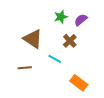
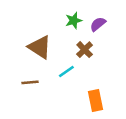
cyan line: (55, 59) -> (66, 71), turned -64
orange rectangle: (79, 83) -> (95, 101), turned 42

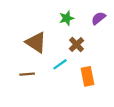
purple semicircle: (98, 24) -> (98, 18), moved
orange rectangle: (95, 101) -> (87, 76), moved

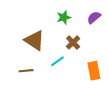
orange rectangle: (87, 76) -> (94, 71), moved

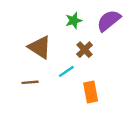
purple semicircle: (94, 17) -> (109, 21), size x1.5
orange rectangle: (94, 71) -> (91, 92), moved

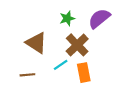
brown cross: (85, 50) -> (77, 45), size x1.5
orange rectangle: (91, 92) -> (84, 73), moved

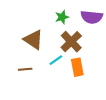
purple semicircle: (99, 18) -> (92, 17), turned -135

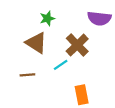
green star: (62, 17) -> (47, 18), moved
orange rectangle: (77, 67) -> (82, 95), moved

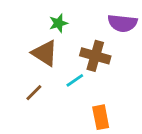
brown cross: (77, 45) -> (95, 56), turned -30
brown line: (27, 75) -> (34, 93), turned -40

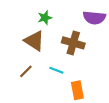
cyan line: (75, 80) -> (56, 70), moved, turned 56

